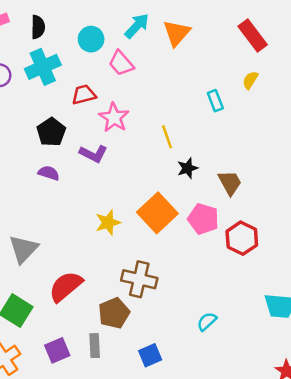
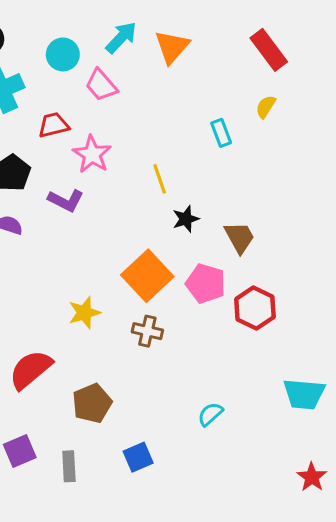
yellow star: (108, 223) -> (84, 313), moved
brown cross: (139, 279) -> (147, 331), moved, size x0.7
gray rectangle: (95, 346) -> (69, 466), moved

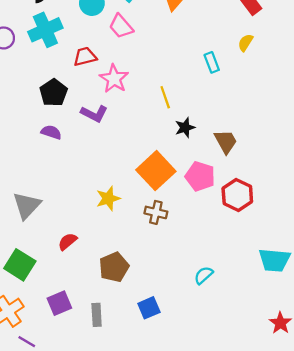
red semicircle: (31, 369) -> (67, 242), size x0.6

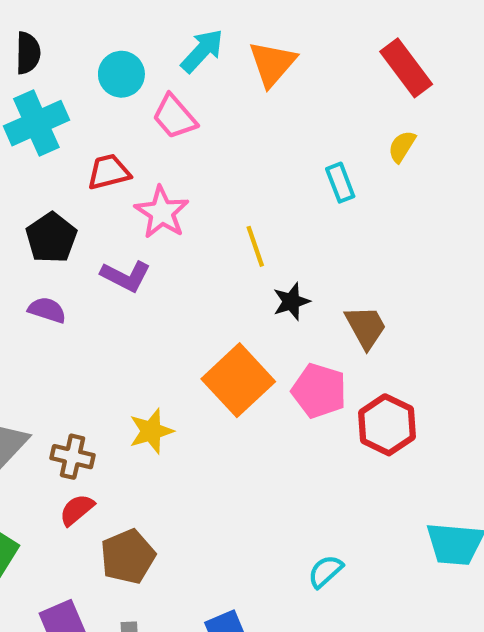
brown cross: (156, 212) -> (73, 457), moved
brown pentagon: (114, 267) -> (128, 557), moved

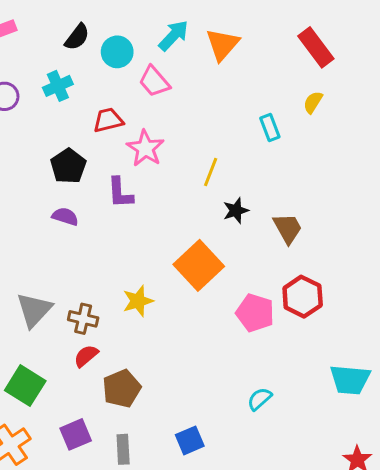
black semicircle: (28, 53) -> (77, 37), moved, turned 36
cyan cross: (36, 123) -> (58, 86), size x0.7
yellow line: (255, 246) -> (211, 172), turned 40
purple L-shape: (126, 276) -> (120, 193), turned 60
pink pentagon: (319, 391) -> (255, 313), moved

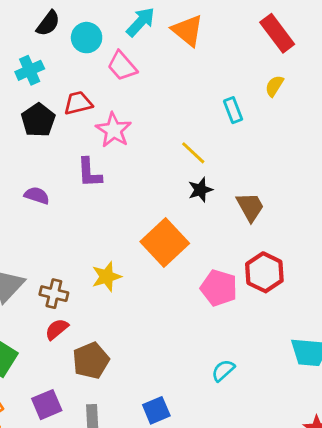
orange triangle: (222, 44) -> (188, 30), turned -32
black pentagon: (68, 166) -> (38, 120), moved
yellow line: (211, 172) -> (193, 153), moved, turned -68

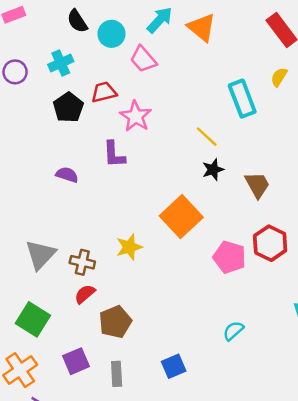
black semicircle: (48, 23) -> (77, 21), turned 110
cyan rectangle: (233, 110) -> (242, 99), size x1.6

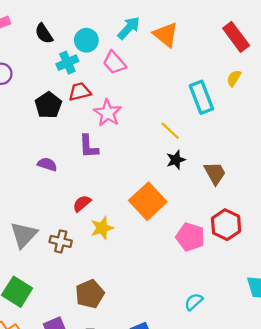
black semicircle: (77, 21) -> (44, 34), moved
cyan cross: (61, 63) -> (67, 63), moved
red semicircle: (85, 294) -> (82, 203), moved

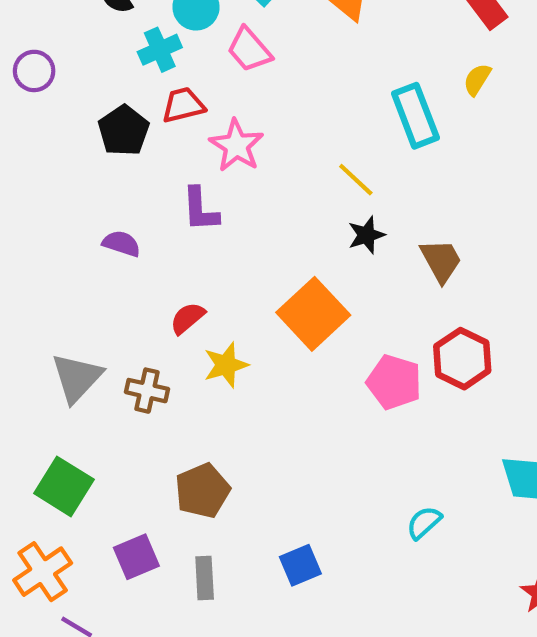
cyan semicircle: (194, 302) -> (424, 523), moved

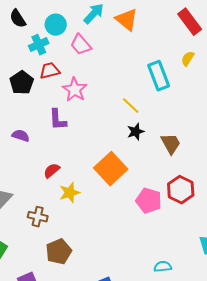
brown cross: (147, 391) -> (38, 217), moved
cyan semicircle: (424, 523) -> (163, 267), turned 36

